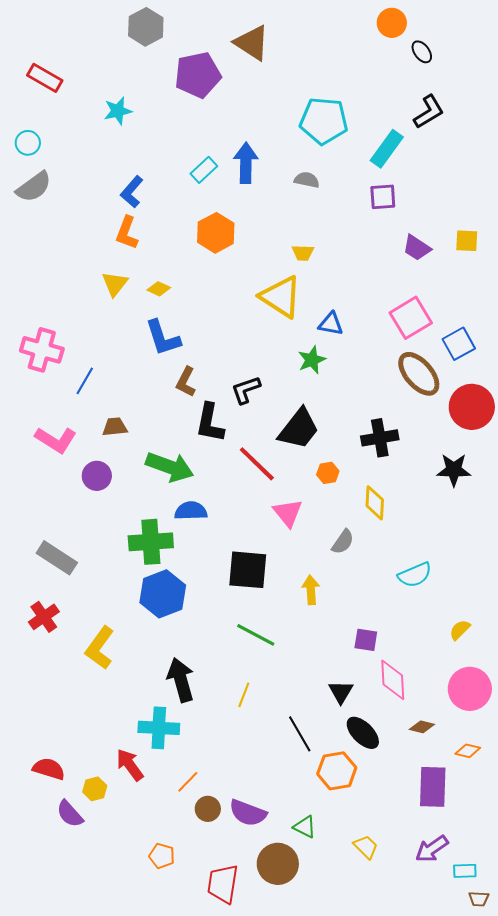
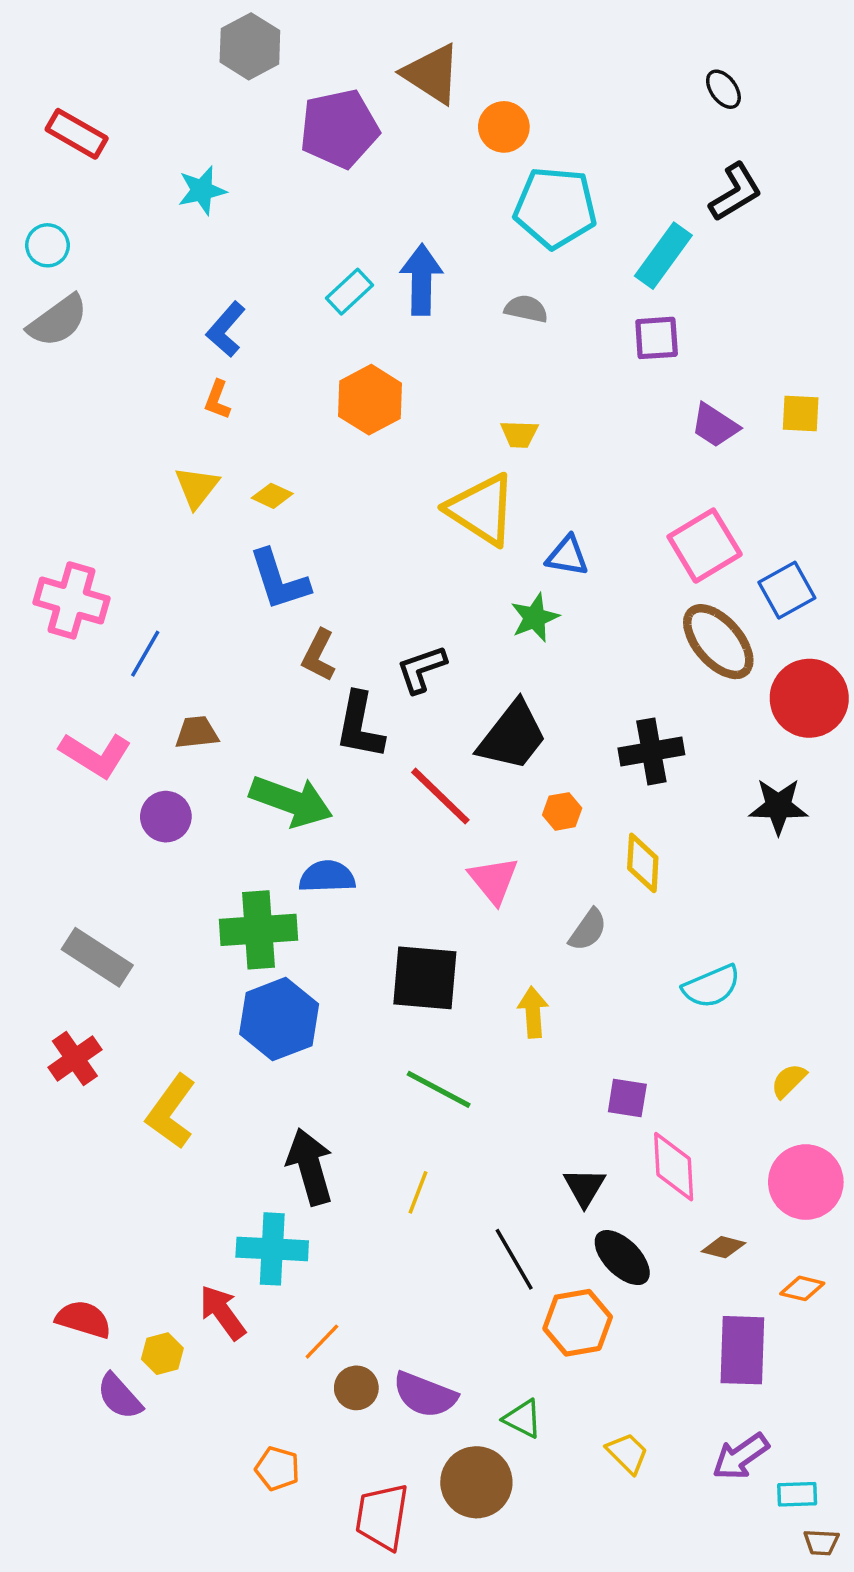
orange circle: (392, 23) -> (504, 127), moved
orange L-shape: (127, 233) -> (217, 400), size x0.7

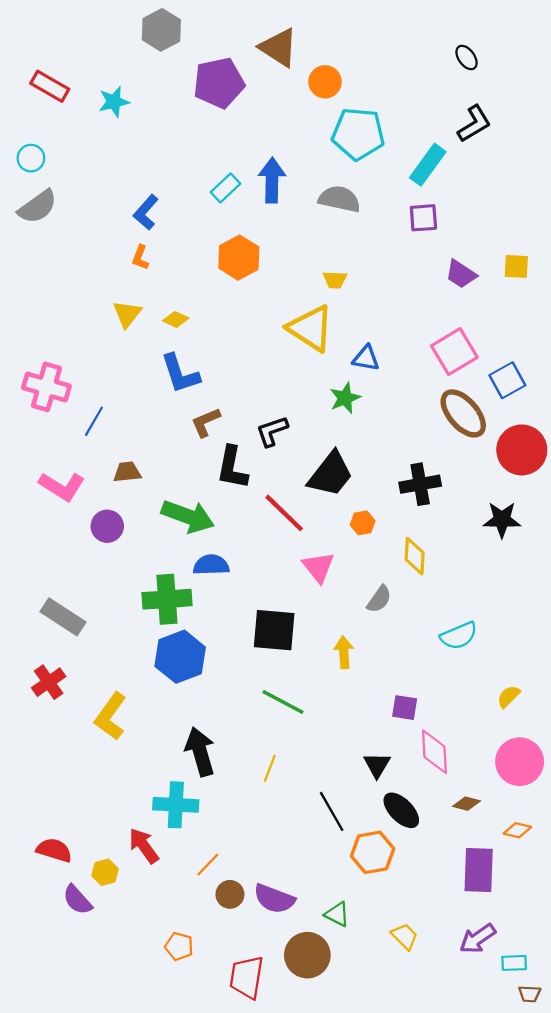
cyan star: (202, 190) -> (114, 102), moved
gray semicircle: (526, 309) -> (339, 199), size x1.5
brown L-shape: (319, 655) -> (206, 422), turned 40

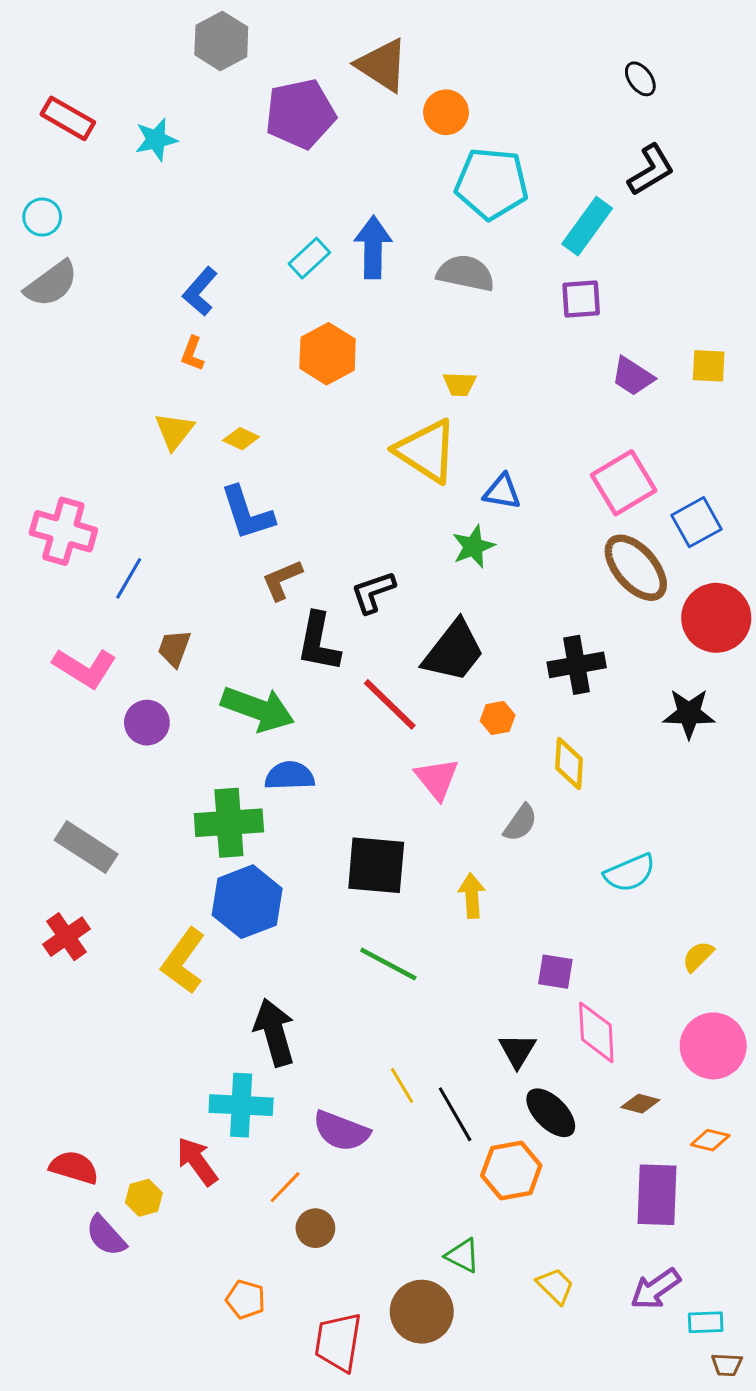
brown trapezoid: (127, 472) -> (174, 648), turned -64
yellow L-shape: (111, 716) -> (183, 961), moved
yellow line: (270, 768) -> (402, 1085), moved, turned -52
purple semicircle: (274, 899) -> (341, 1131), moved

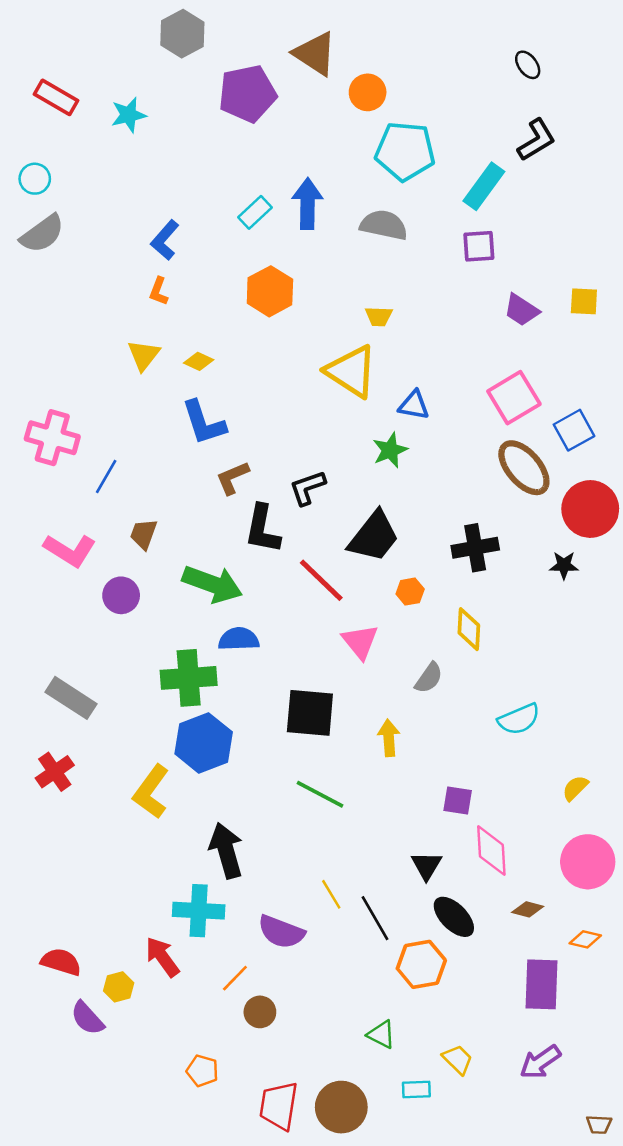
black star: (689, 713) -> (564, 565), moved, size x0.7
brown circle: (422, 1312) -> (341, 1107), moved
cyan rectangle: (706, 1322) -> (416, 1090), moved

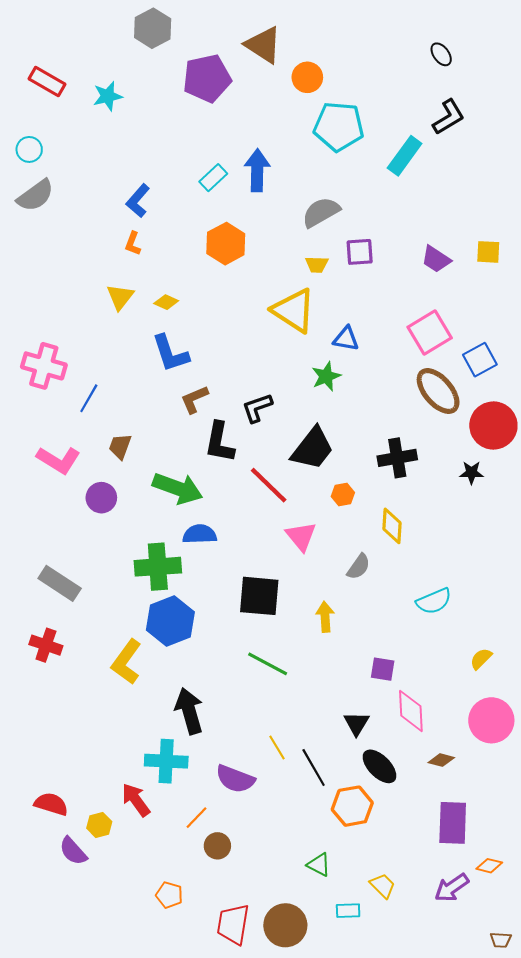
gray semicircle: (384, 225) -> (321, 212), moved, turned -42
purple square: (479, 246) -> (360, 252), moved
red cross: (55, 772) -> (46, 645), turned -36
orange diamond: (585, 939) -> (489, 866), moved

